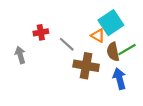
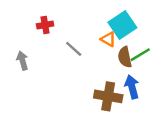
red cross: (41, 32) -> (45, 25), moved
brown cross: (86, 66) -> (108, 96), moved

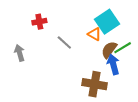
brown semicircle: (125, 57) -> (109, 50), turned 48
blue arrow: (132, 87) -> (113, 64), moved

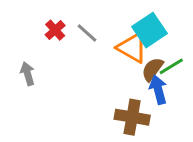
red cross: (39, 22) -> (55, 30), turned -32
orange triangle: (95, 34) -> (132, 48), size x1.6
gray line: (64, 42) -> (87, 33), moved

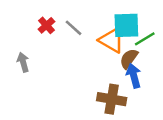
cyan square: (149, 30) -> (126, 25), turned 32
green line: (171, 66) -> (145, 39), moved

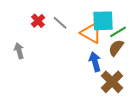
brown semicircle: (129, 59) -> (116, 48), moved
blue arrow: (134, 76) -> (95, 62), moved
brown cross: (112, 99) -> (112, 82), moved, turned 35

